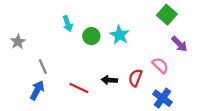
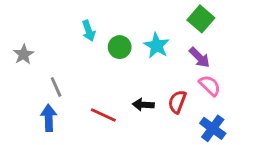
green square: (167, 15) -> (201, 19), moved
purple arrow: (179, 44) -> (199, 57), moved
blue arrow: (37, 90) -> (49, 118), turned -30

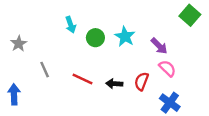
green square: (201, 19) -> (190, 15), moved
red line: (103, 115) -> (82, 79), moved
blue arrow: (49, 118) -> (14, 94), moved

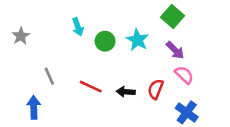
green square: (190, 15) -> (172, 17), moved
gray star: (19, 44) -> (21, 36), moved
blue arrow: (14, 94) -> (34, 107), moved

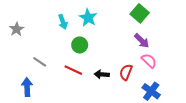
cyan star: (137, 40) -> (88, 18), moved
green circle: (105, 41) -> (80, 45), moved
gray line: (49, 76) -> (40, 62), turned -32

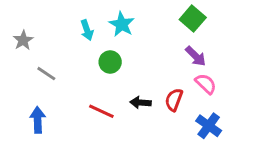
gray line: (40, 62) -> (46, 74), moved
red line: (73, 70) -> (101, 111), moved

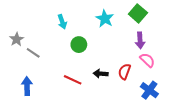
cyan star: (122, 24) -> (105, 19), moved
gray star: (23, 40) -> (17, 39), moved
purple arrow: (196, 56) -> (140, 40), turned 42

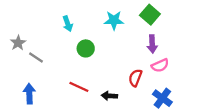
cyan star: (105, 19) -> (114, 20), turned -30
pink semicircle: (147, 60) -> (160, 65), turned 112
black arrow: (101, 74) -> (109, 96), moved

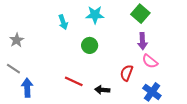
cyan star: (114, 20) -> (95, 15), moved
green circle: (86, 48) -> (90, 45), moved
gray line: (36, 58) -> (13, 69), moved
pink semicircle: (160, 65) -> (150, 61), turned 63

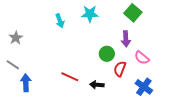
purple arrow: (142, 41) -> (126, 39), moved
green circle: (90, 45) -> (107, 54), moved

